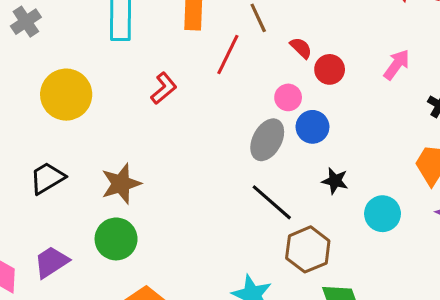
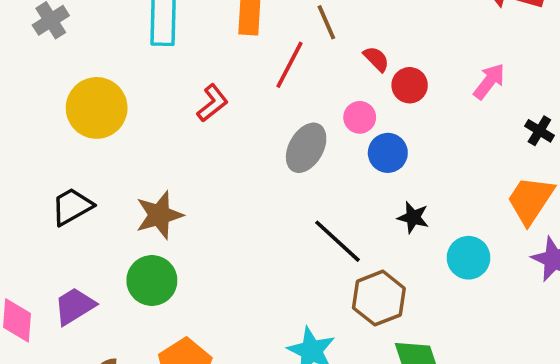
gray ellipse: (267, 140) -> (306, 148), moved

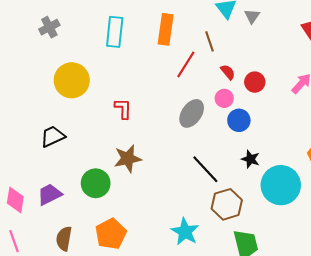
red semicircle: (376, 59) -> (228, 72), moved
red L-shape: (212, 103) -> (123, 109), moved, turned -55
brown star: (159, 215) -> (128, 159), moved
cyan circle: (469, 258) -> (281, 185), size x1.6

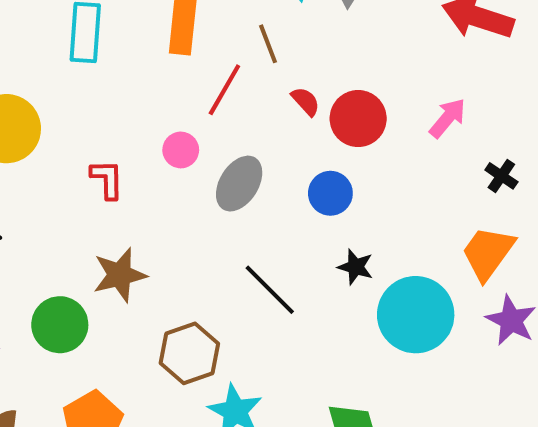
red circle: (255, 82) -> (358, 119), size x1.4
pink circle: (224, 98) -> (181, 150), moved
brown hexagon: (227, 204) -> (189, 353), moved

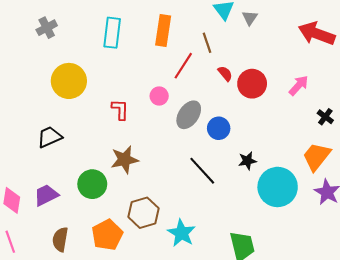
blue circle: (330, 193) -> (219, 128), moved
black star: (356, 267) -> (247, 161), turned -30
brown hexagon: (189, 353) -> (144, 213), moved

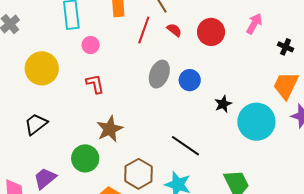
red semicircle: (225, 74) -> (174, 30), moved
pink circle: (159, 96) -> (91, 45), moved
black line: (202, 171) -> (185, 146), moved

